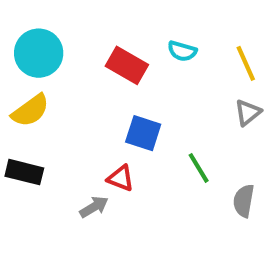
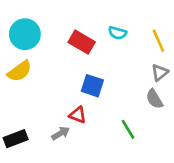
green line: (199, 168) -> (128, 129), moved
black rectangle: (24, 172) -> (16, 139), moved, turned -35
gray semicircle: (244, 201) -> (154, 99), moved, turned -42

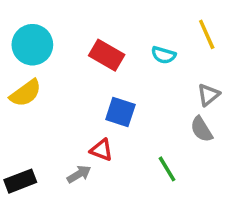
cyan semicircle: (117, 33) -> (164, 55), moved
yellow line: (158, 41) -> (207, 34), moved

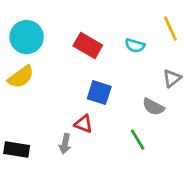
gray semicircle: (201, 129) -> (153, 107), moved, turned -30
gray arrow: (79, 174) -> (65, 144), turned 132
black rectangle: (20, 181) -> (17, 150), turned 30

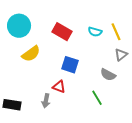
yellow line: (170, 28) -> (116, 32), moved
yellow semicircle: (21, 77) -> (31, 54), moved

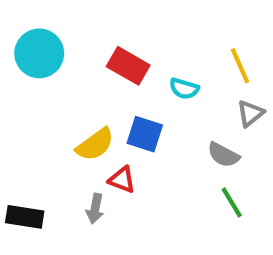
cyan semicircle: (95, 32) -> (184, 89), moved
yellow semicircle: (31, 54) -> (95, 144), moved
green line: (97, 98) -> (232, 202), moved

